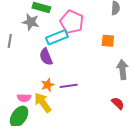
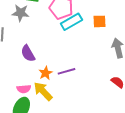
cyan rectangle: (57, 37) -> (71, 22), moved
purple semicircle: (46, 57) -> (28, 53), moved

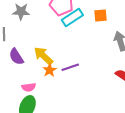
purple semicircle: (28, 53) -> (16, 57), moved
yellow arrow: (43, 91) -> (43, 56), moved

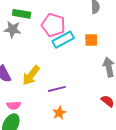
yellow arrow: (43, 56) -> (31, 75), turned -100
orange star: (50, 70) -> (59, 113), moved

